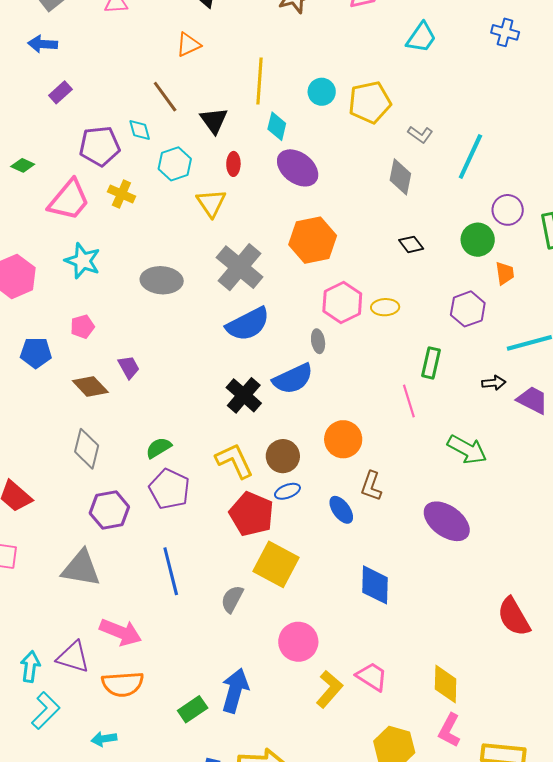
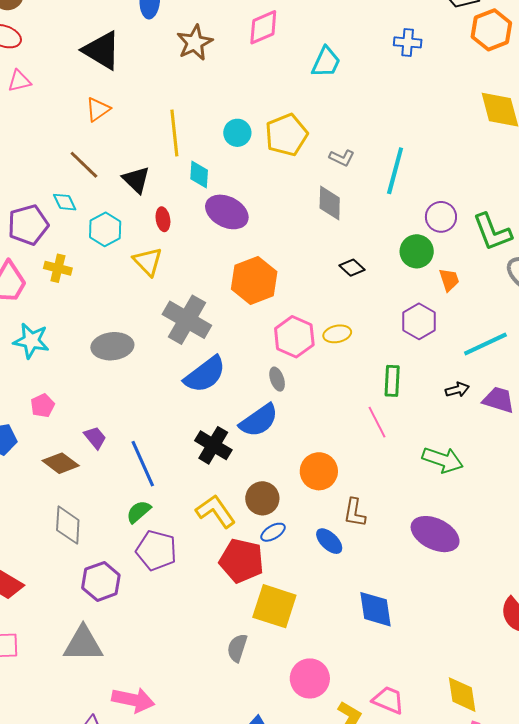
blue line: (171, 571) -> (143, 464), moved

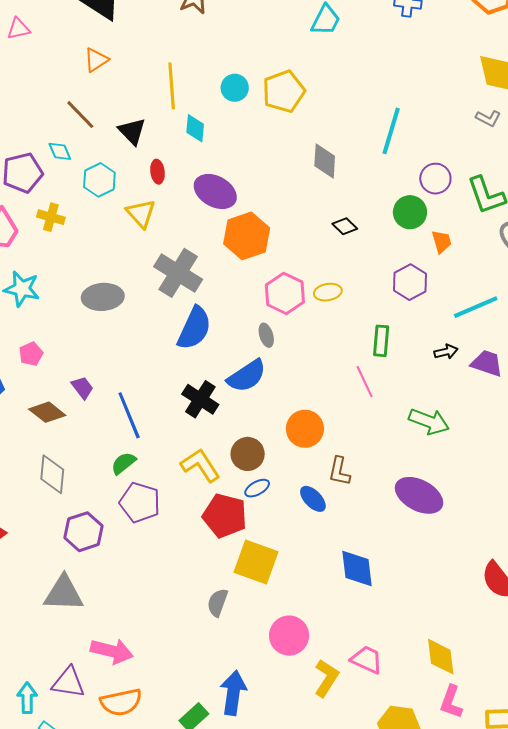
gray L-shape: (342, 158) -> (488, 118), moved
purple ellipse: (227, 212) -> (215, 191), moved
blue semicircle: (205, 374) -> (194, 328), turned -30

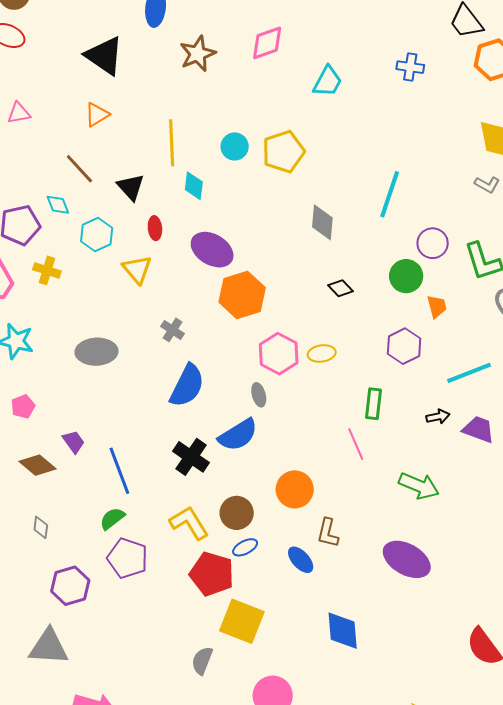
pink triangle: (18, 29) -> (19, 113), moved
gray cross: (178, 273) -> (173, 330), size x0.5
gray diamond: (52, 474) -> (41, 527), size x0.6

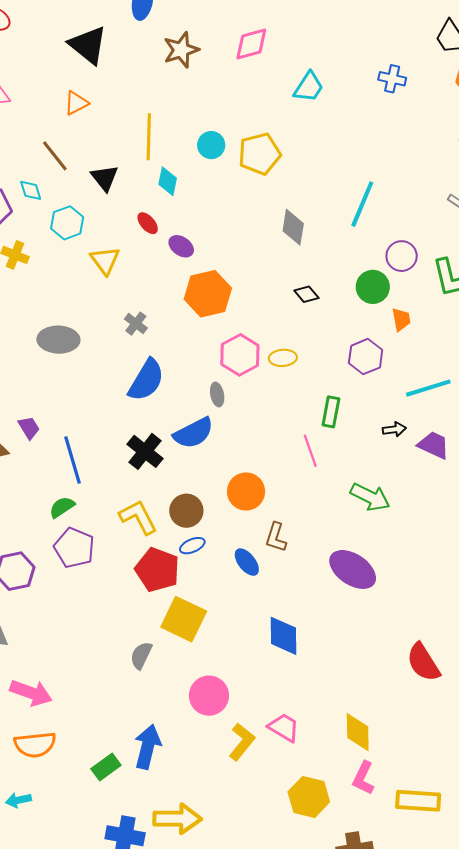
red ellipse: (155, 228) -> (148, 223), moved, turned -40
purple ellipse: (212, 250) -> (181, 246), size x0.6

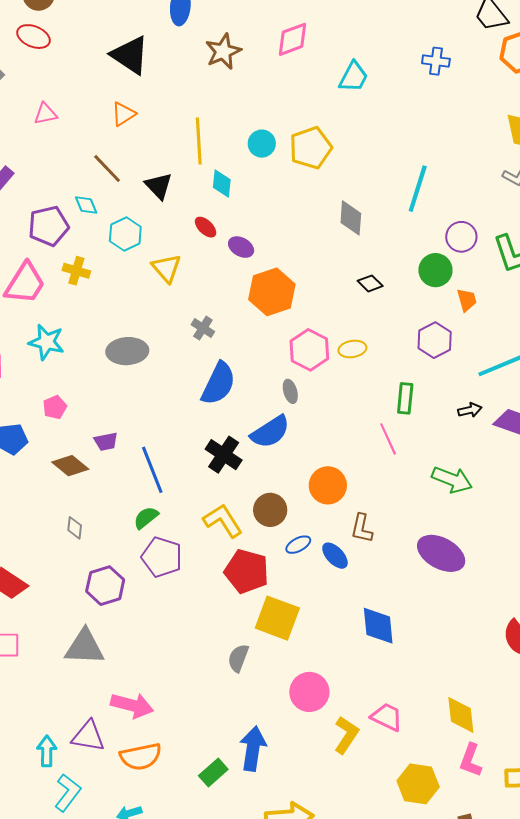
purple trapezoid: (29, 428) -> (106, 442), turned 115
blue ellipse: (192, 546) -> (298, 545), moved

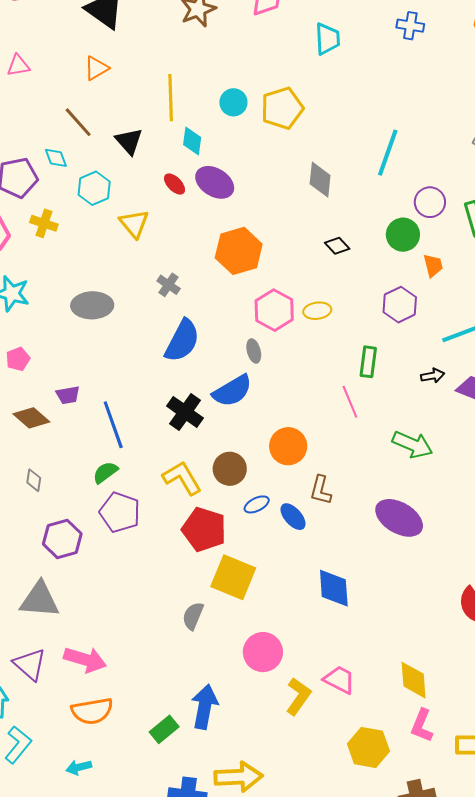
cyan trapezoid: (354, 77) -> (327, 39), turned -32
purple ellipse: (241, 247) -> (215, 182), moved, size x1.5
purple triangle: (88, 736) -> (30, 664), moved, turned 30

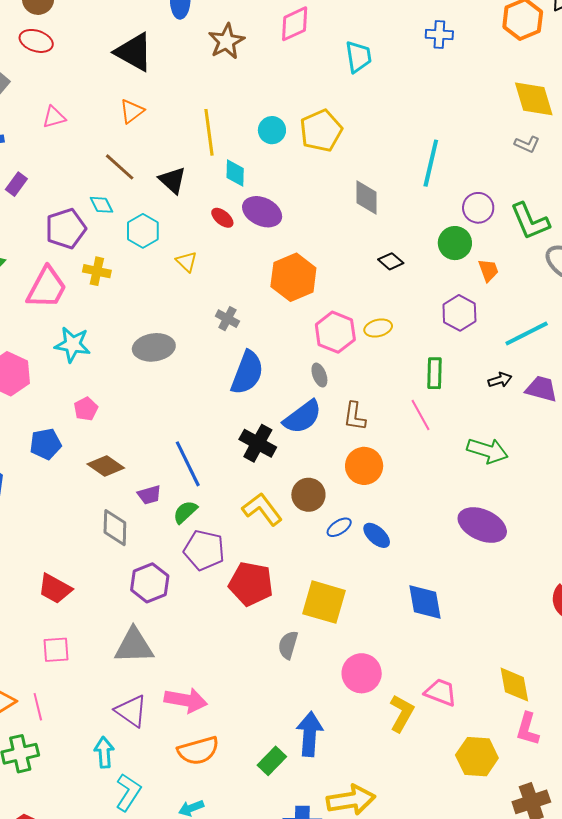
yellow triangle: (134, 224) -> (187, 262), size x0.7
purple trapezoid: (68, 395) -> (149, 495), moved
gray diamond: (34, 480) -> (115, 528), size x1.6
brown L-shape: (321, 490) -> (355, 416), moved
red pentagon: (204, 529) -> (251, 584), moved

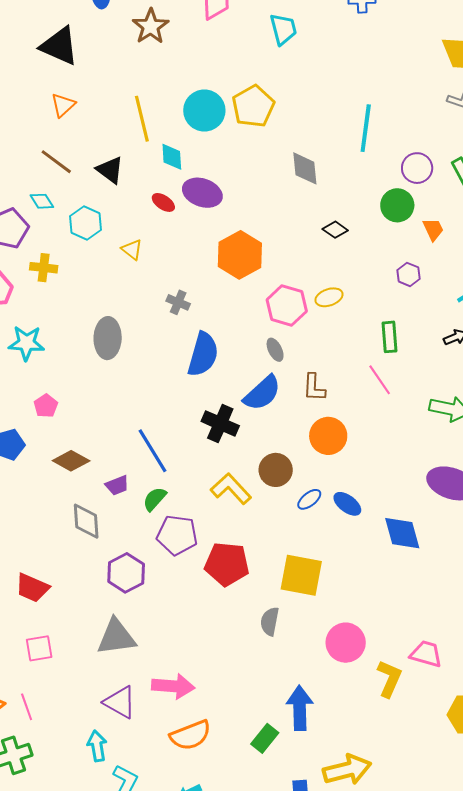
cyan circle: (272, 130) -> (204, 110), size x1.5
purple hexagon: (459, 313) -> (409, 274), size x0.7
gray ellipse: (154, 347) -> (108, 338), turned -75
blue diamond: (425, 602) -> (402, 533), moved

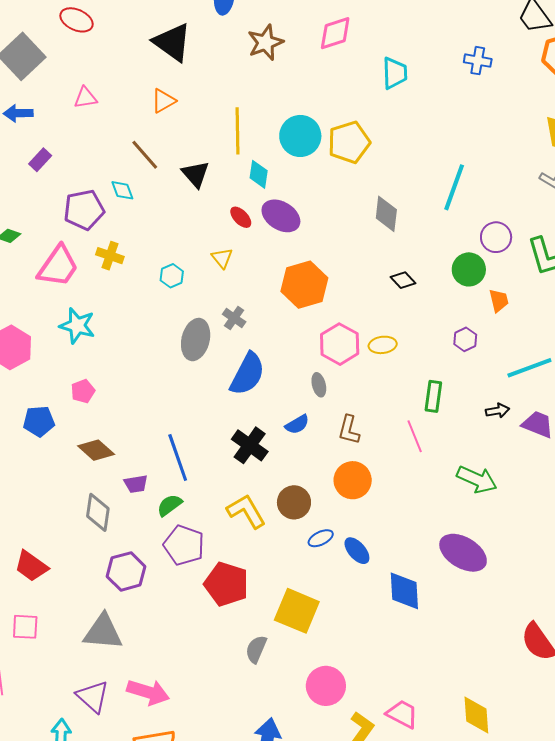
cyan hexagon: (86, 223) -> (172, 276), moved, size x0.7
yellow triangle: (132, 250) -> (222, 258), moved
gray ellipse: (108, 338) -> (196, 340), moved
blue semicircle: (262, 393) -> (297, 424), size x0.6

